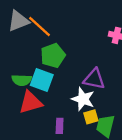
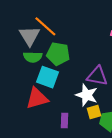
gray triangle: (18, 21) -> (30, 36), moved, turned -40
green pentagon: (53, 56) -> (58, 54), turned 30
green semicircle: (22, 80) -> (33, 57), moved

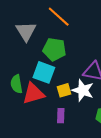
orange line: (45, 26) -> (59, 17), moved
green semicircle: (33, 57) -> (17, 84), moved, turned 78
yellow square: (94, 112) -> (64, 90), moved

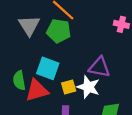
green pentagon: (54, 49) -> (59, 31), moved

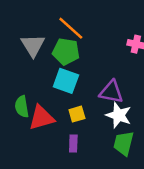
cyan square: (48, 68) -> (66, 81), moved
white star: (88, 87) -> (119, 115), moved

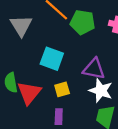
green pentagon: (66, 51) -> (83, 22), moved
red triangle: (41, 118) -> (29, 93), turned -35

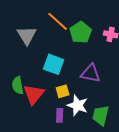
green pentagon: (83, 22) -> (81, 32), turned 30
white star: (101, 91) -> (78, 105), moved

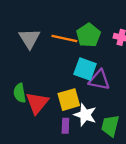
orange line: (58, 21) -> (64, 38), moved, turned -30
cyan square: (54, 64) -> (85, 69), moved
yellow square: (63, 91) -> (69, 100), size x1.5

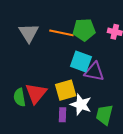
green pentagon: (88, 35) -> (84, 30), turned 30
green semicircle: (20, 93) -> (19, 97), moved

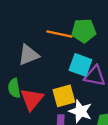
gray triangle: (29, 33) -> (29, 55), moved, turned 40
green semicircle: (19, 97) -> (14, 88), moved

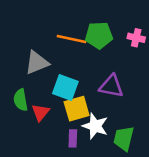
cyan square: (80, 65) -> (65, 88), moved
red triangle: (32, 99) -> (40, 112), size x0.7

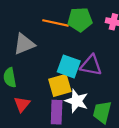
cyan square: (65, 88) -> (69, 66), moved
red triangle: (40, 112) -> (22, 104), moved
purple rectangle: (73, 138) -> (57, 112), size x1.5

